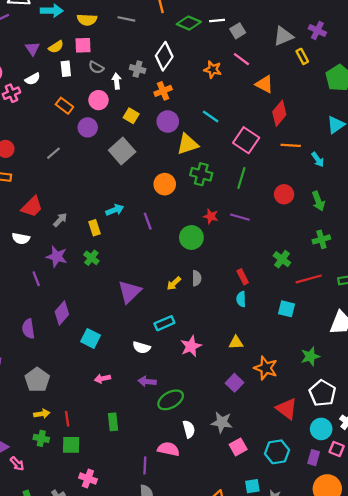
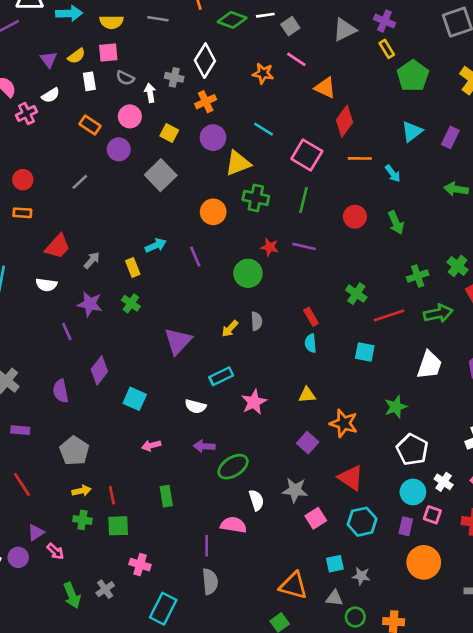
yellow rectangle: (302, 56) -> (387, 49), moved
green cross: (321, 239) -> (418, 276), moved
red triangle: (287, 409) -> (351, 478), moved

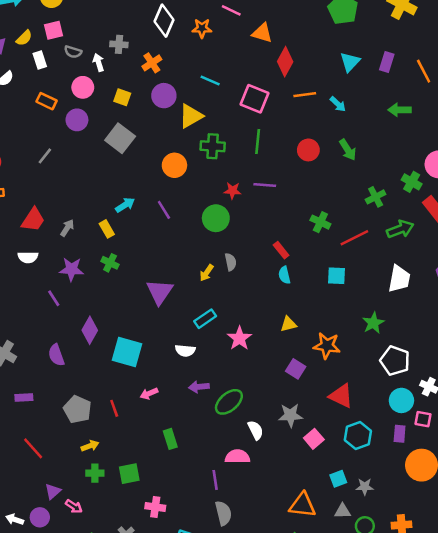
white diamond: (205, 61) -> (164, 21), moved
cyan square: (135, 399) -> (127, 352), size x1.4
red line: (112, 495) -> (114, 408), moved

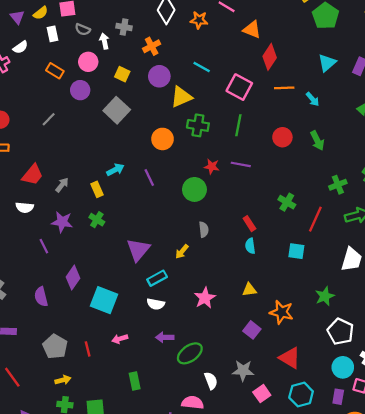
red line: (354, 238) -> (315, 219), turned -45
yellow arrow: (207, 273) -> (182, 252), moved
cyan rectangle: (205, 319) -> (157, 278), moved

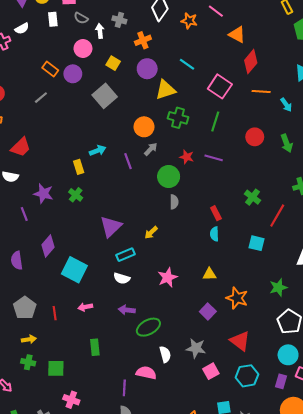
orange rectangle: (55, 71) -> (50, 69), moved
gray arrow: (62, 185) -> (151, 149), moved
gray semicircle: (204, 230) -> (174, 202), moved

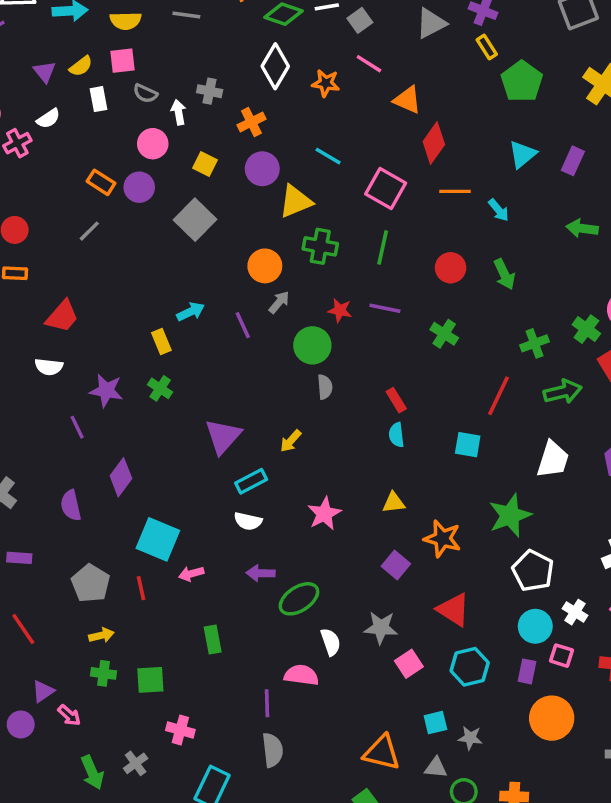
green cross: (253, 197) -> (444, 334), moved
cyan square: (74, 270) -> (158, 539), moved
green star: (278, 287) -> (510, 515), size x1.4

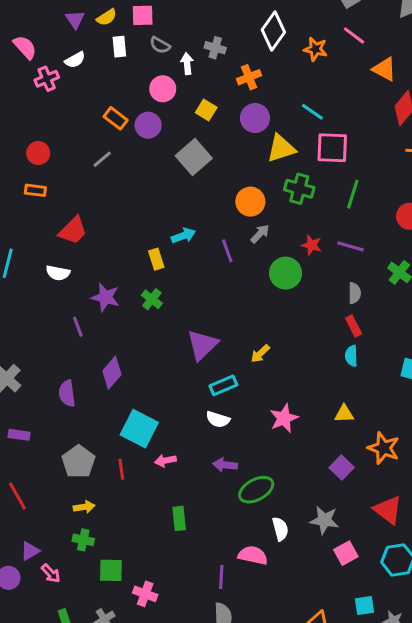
pink square: (386, 189) -> (332, 148), moved, turned -32
gray semicircle: (325, 387) -> (354, 293), moved
green square: (150, 680) -> (111, 570), moved

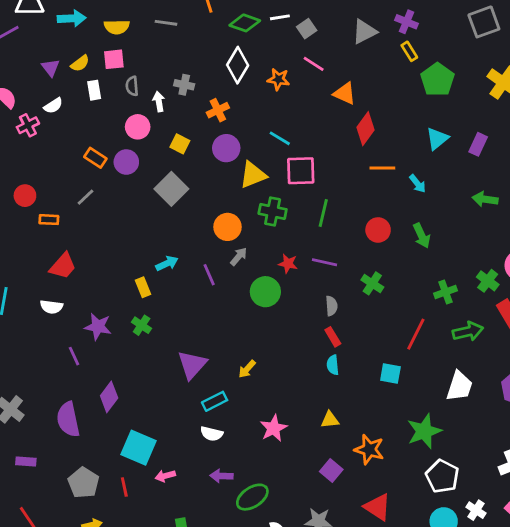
gray semicircle: (160, 45) -> (132, 86), turned 60
orange rectangle: (35, 190) -> (49, 220), moved
purple semicircle: (67, 393) -> (68, 419), size x1.4

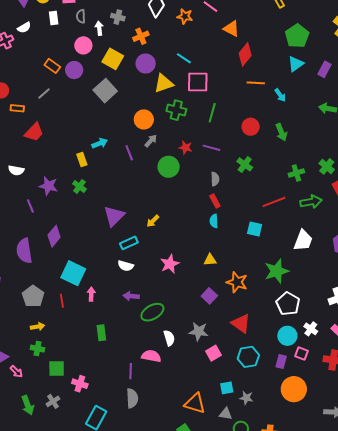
green pentagon: (437, 80) -> (297, 36), moved
yellow square: (180, 144) -> (113, 59), size x1.5
red trapezoid: (63, 266) -> (34, 132), moved
red line: (416, 334) -> (274, 202), turned 40
pink arrow: (165, 476) -> (91, 294), turned 104

